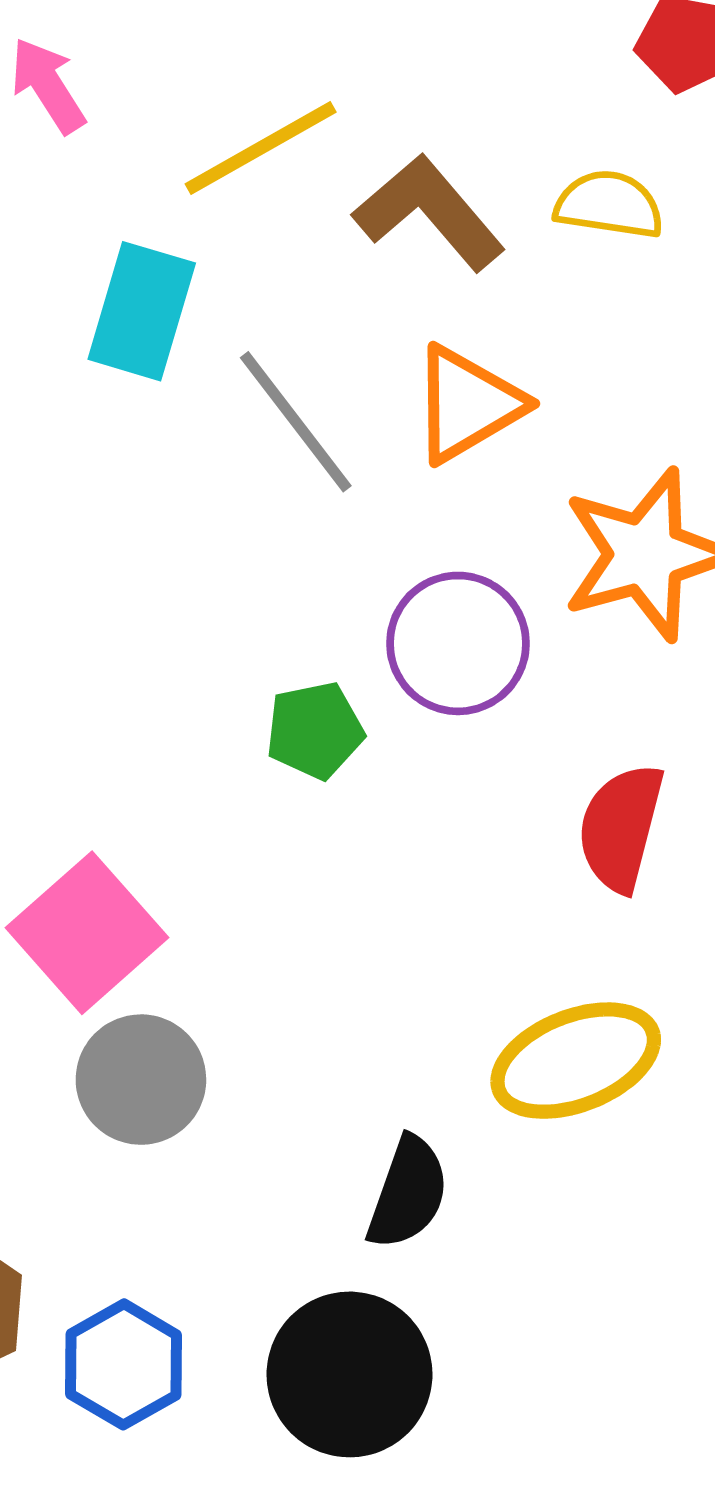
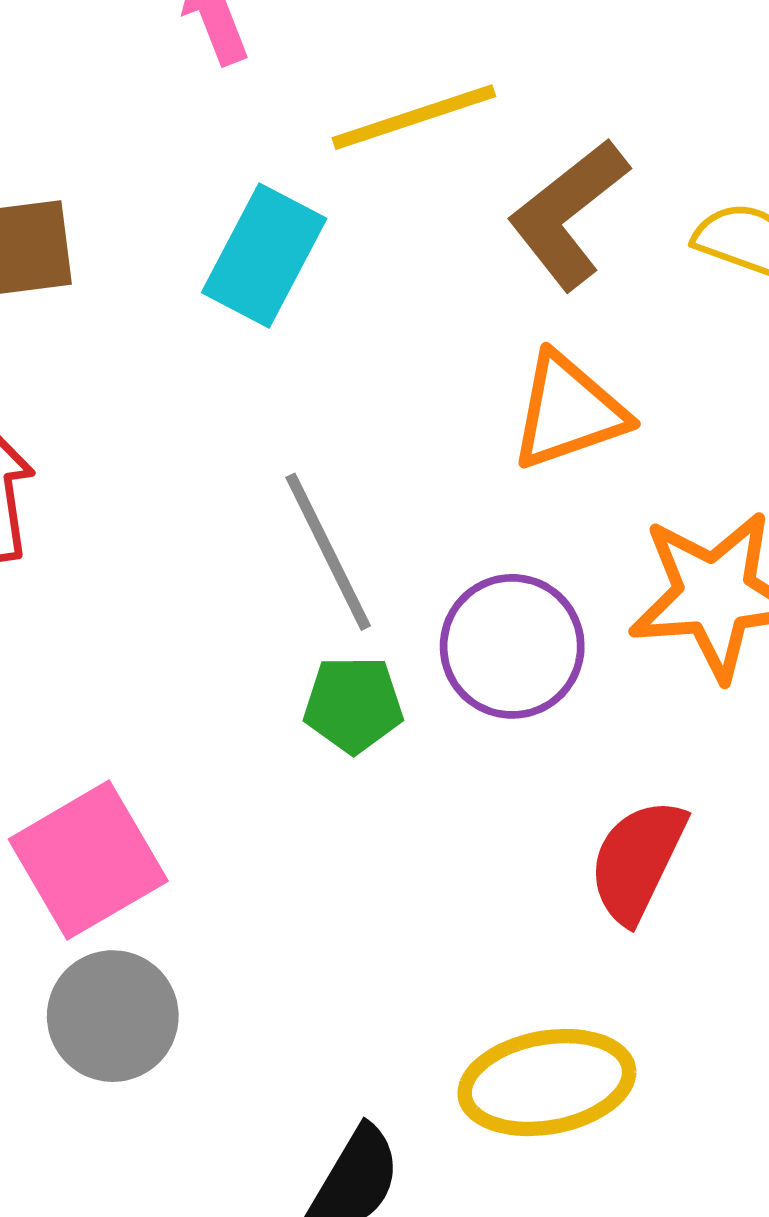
brown L-shape: (429, 212) -> (568, 214), turned -99
gray line: (296, 422) -> (328, 552), moved

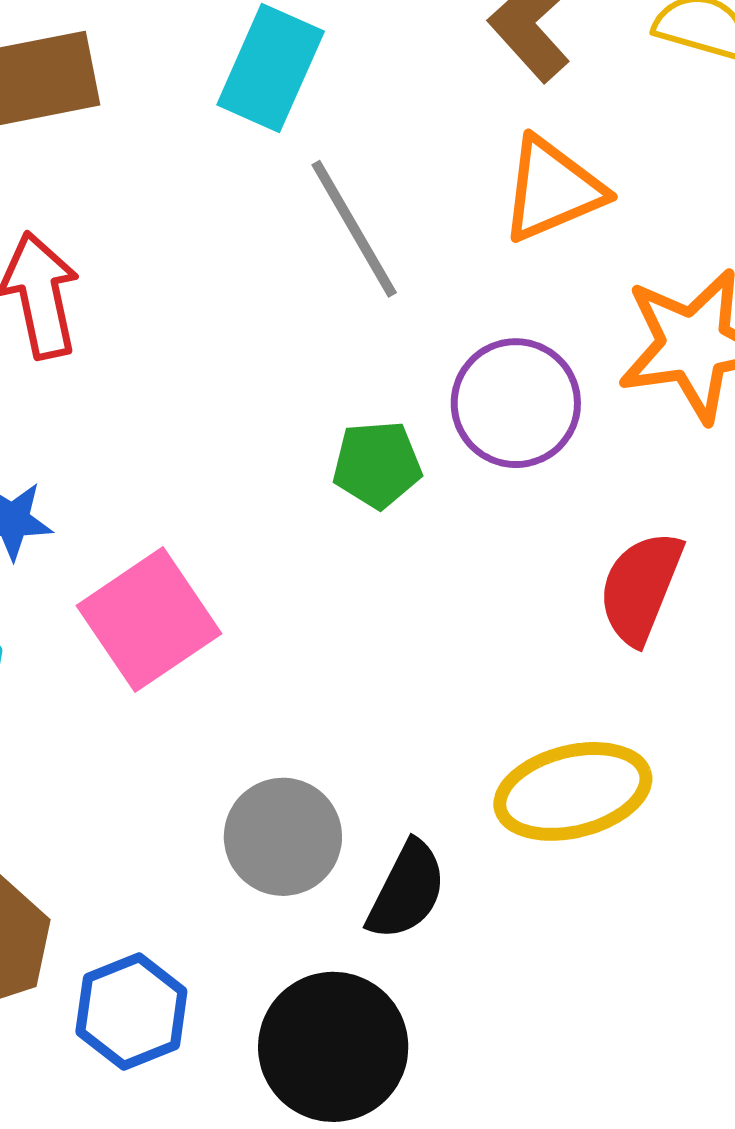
gray line: (328, 552) -> (354, 229), moved
gray circle: (113, 1016) -> (283, 837), moved

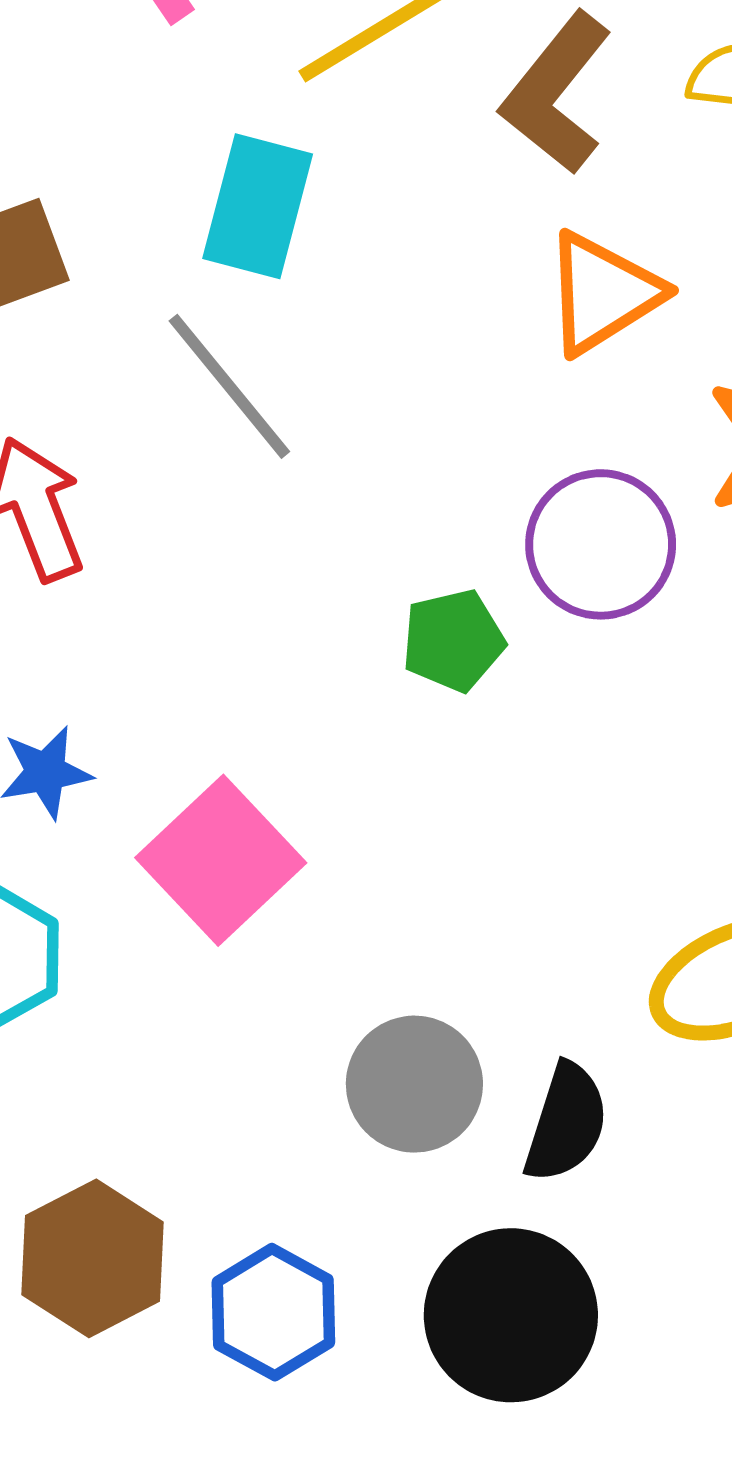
gray line: (354, 229) -> (229, 386), moved

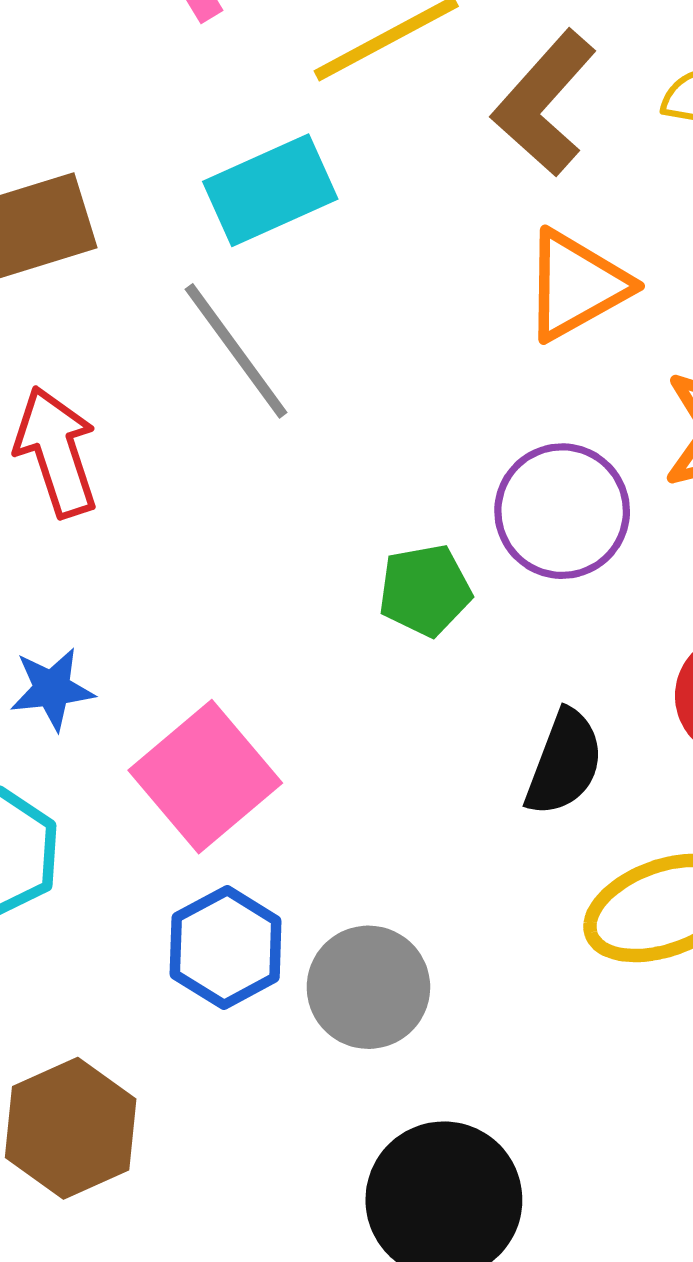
cyan rectangle: (258, 206) -> (270, 190), turned 48
black semicircle: (566, 1123) -> (564, 763), moved
blue hexagon: (273, 1312) -> (226, 947), moved

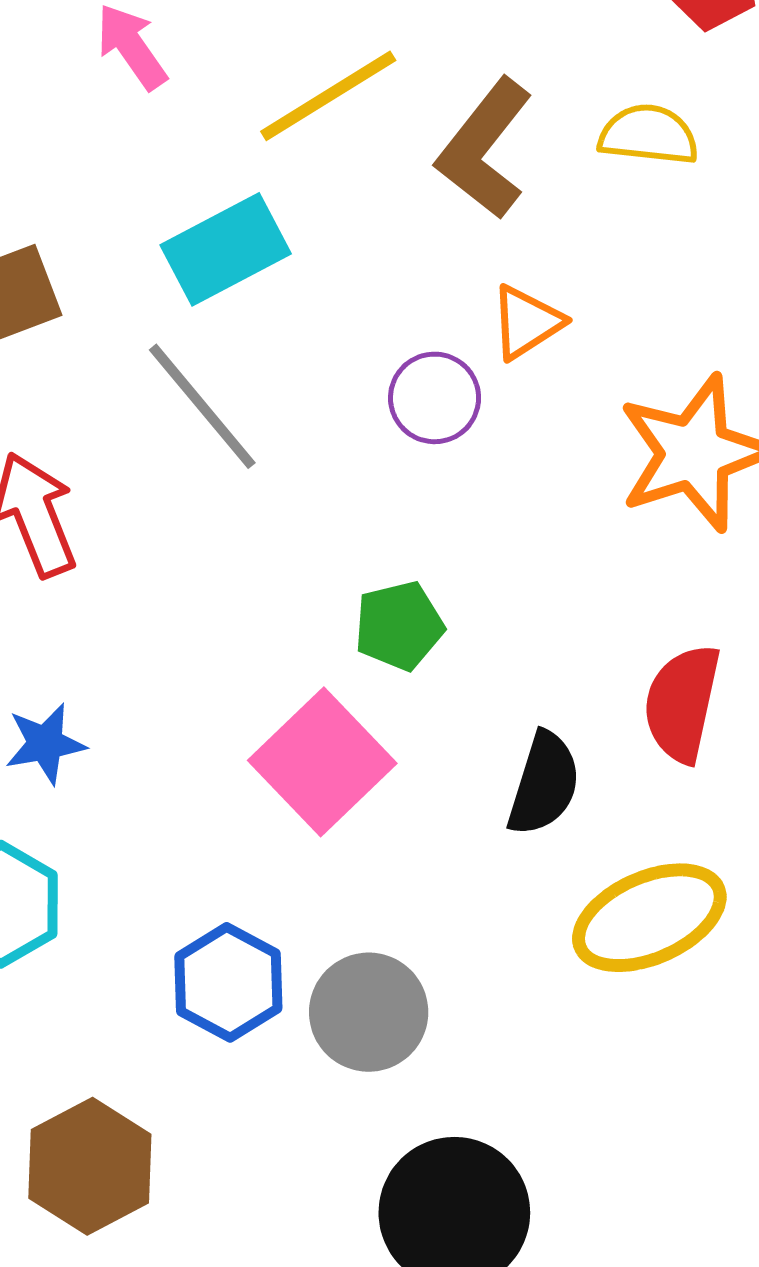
orange triangle: (576, 285) -> (526, 322), size x0.7
purple circle: (562, 511) -> (435, 398), moved, size x0.7
pink square: (205, 777) -> (322, 762), moved

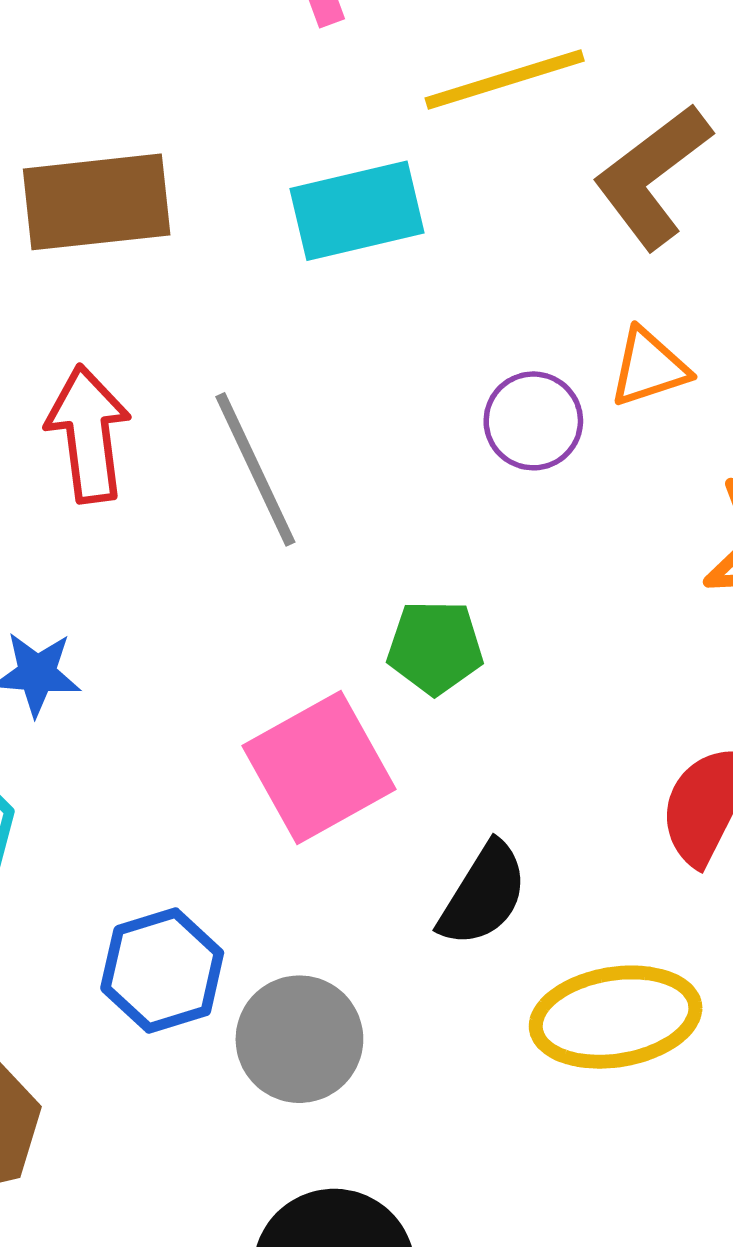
gray line: (202, 406) -> (255, 469), moved
black semicircle: (544, 784) -> (483, 894), moved

